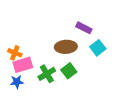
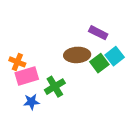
green square: (69, 71) -> (99, 63), moved
blue star: (17, 82) -> (31, 102), moved

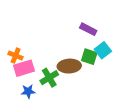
brown ellipse: (77, 55) -> (69, 66), moved
green square: (99, 63) -> (89, 57), turned -35

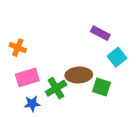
orange cross: (16, 56) -> (18, 48), moved
green square: (89, 57) -> (101, 87), moved

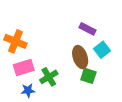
orange cross: (18, 48) -> (15, 41), size x1.5
brown ellipse: (79, 75) -> (80, 57), moved, turned 75

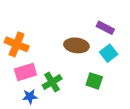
purple rectangle: (87, 29) -> (105, 28), moved
brown ellipse: (80, 57) -> (76, 45), moved, turned -65

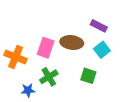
orange cross: (17, 44) -> (16, 57), moved
pink rectangle: (25, 72) -> (46, 48), moved, turned -54

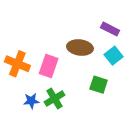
pink rectangle: (46, 48) -> (49, 66), moved
green cross: (49, 77) -> (54, 99), moved

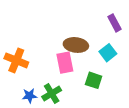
purple rectangle: (110, 29) -> (114, 23), moved, turned 35
pink rectangle: (49, 66) -> (65, 63), moved, turned -30

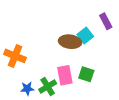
cyan square: (108, 53) -> (85, 36), moved
pink rectangle: (65, 63) -> (65, 75), moved

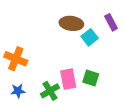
brown ellipse: (70, 42) -> (71, 23), moved
blue star: (27, 89) -> (18, 91), moved

